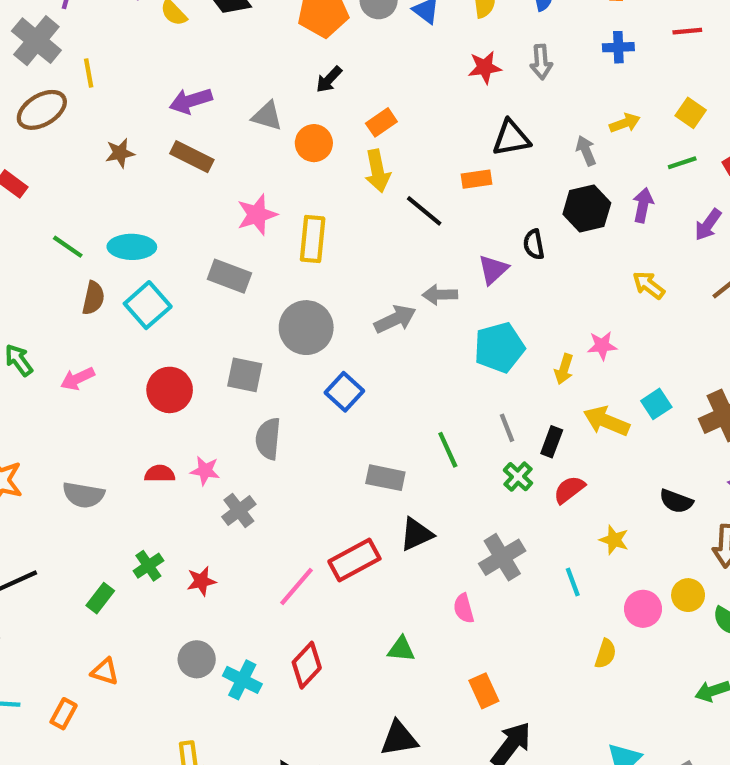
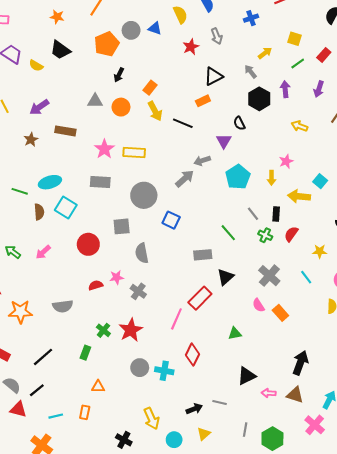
purple arrow: (191, 101) -> (39, 107), moved
yellow rectangle: (313, 239) -> (134, 153), turned -75
red star: (201, 581) -> (131, 330), size x1.6
orange rectangle: (484, 691) -> (280, 313), moved

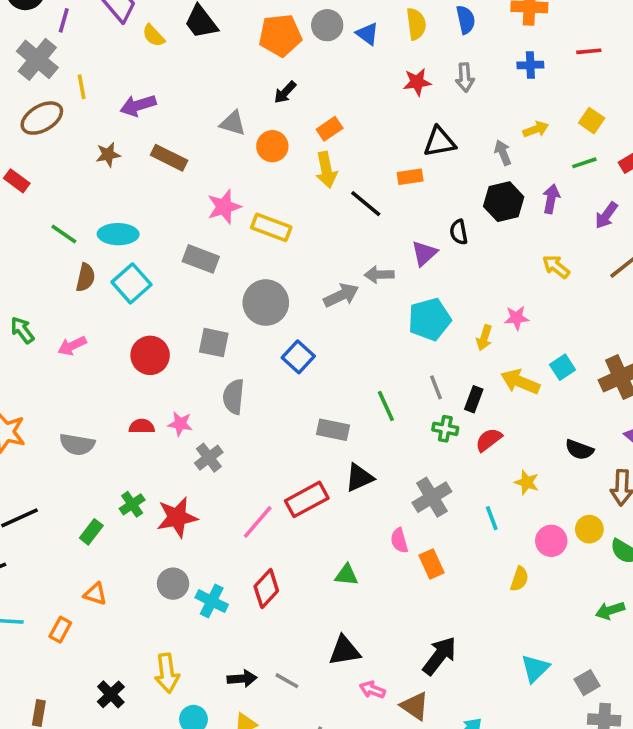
green cross: (265, 235) -> (445, 429), turned -32

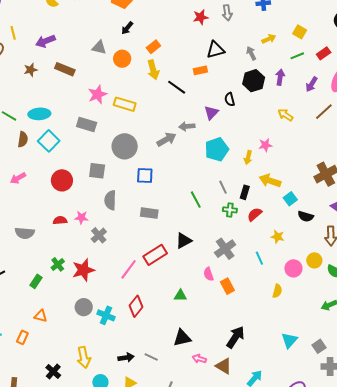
blue square: (298, 357) -> (145, 175), turned -36
cyan square: (562, 367) -> (290, 199), moved
gray rectangle: (333, 430) -> (149, 213), moved

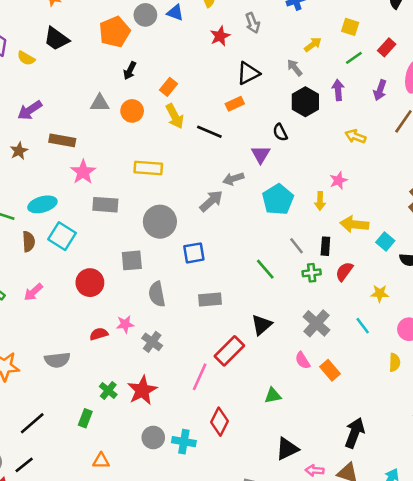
pink star: (98, 94) -> (83, 172), moved

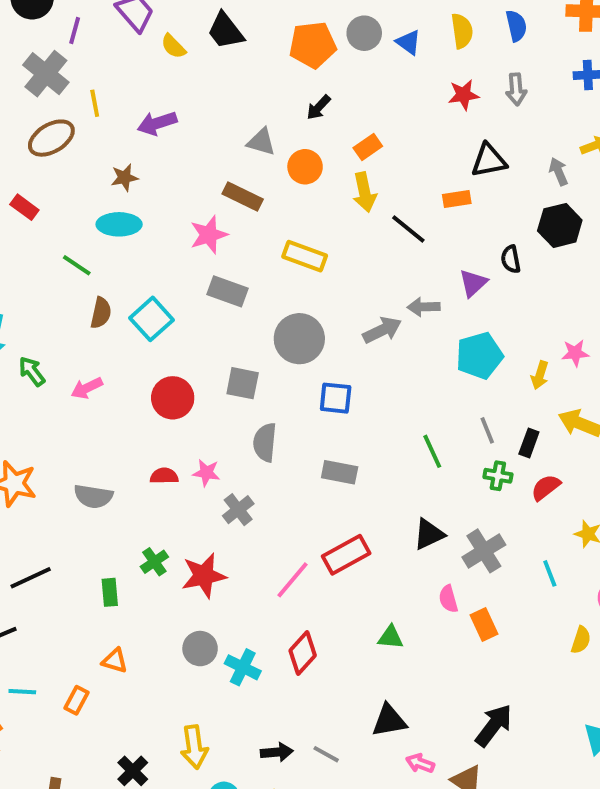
brown rectangle: (62, 140) -> (243, 196), moved
cyan ellipse: (42, 204) -> (119, 224), moved
black triangle: (262, 325) -> (429, 534), moved
green rectangle: (85, 418) -> (110, 592), turned -42

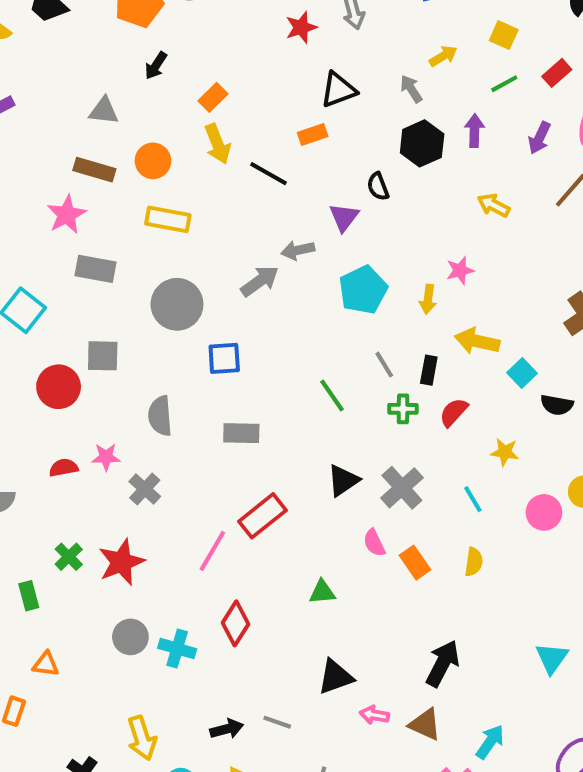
orange circle: (305, 167) -> (153, 161), moved
gray square: (243, 383) -> (103, 356), moved
yellow semicircle: (581, 640) -> (474, 562), moved

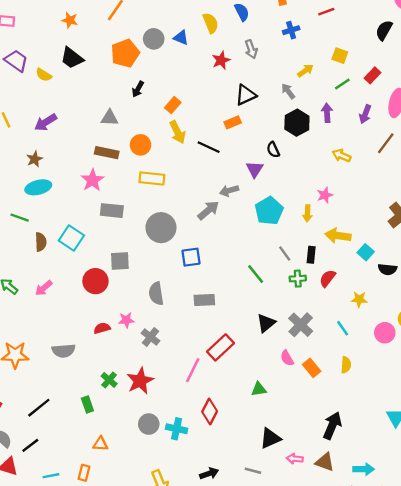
gray line: (277, 722) -> (253, 471), moved
cyan arrow: (490, 742) -> (364, 469), turned 60

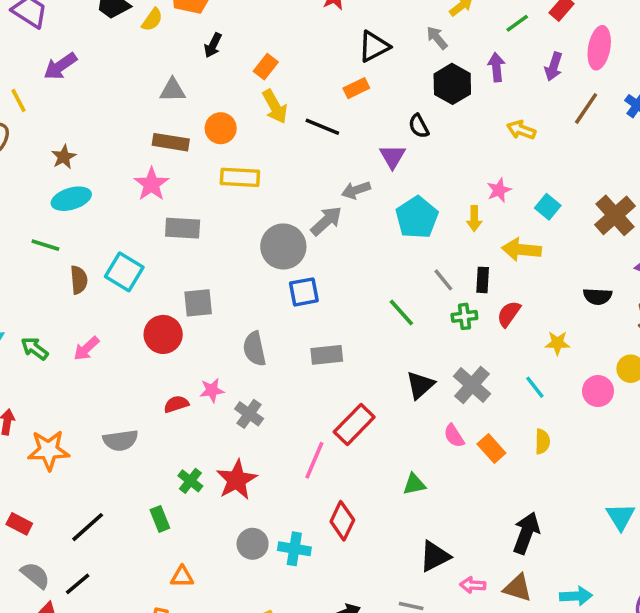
yellow semicircle: (44, 75) -> (152, 20), moved, turned -84
purple arrow: (46, 122) -> (60, 66), moved
gray circle: (161, 228) -> (283, 246), moved
cyan square: (366, 252) -> (548, 207), moved

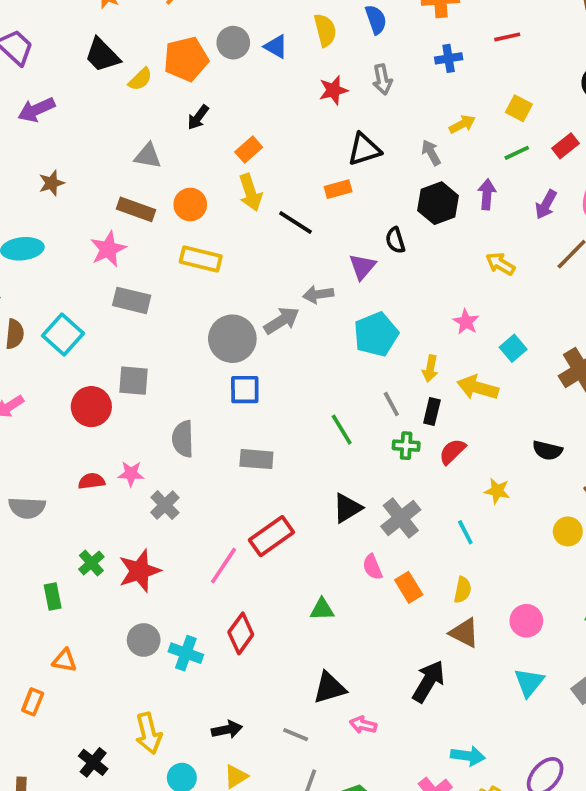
brown star: (64, 157) -> (52, 183), moved
pink star: (499, 190) -> (466, 322), turned -30
yellow arrow: (474, 219) -> (430, 369), moved
pink circle: (598, 391) -> (526, 621), moved
brown triangle: (518, 588) -> (464, 633), moved

